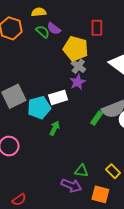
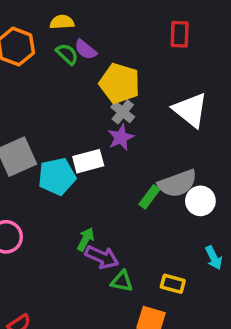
red rectangle: (97, 28) -> (180, 34), moved
green arrow: (55, 128) -> (86, 239), moved
yellow rectangle: (113, 171) -> (173, 284), turned -32
purple arrow: (71, 185) -> (102, 257), moved

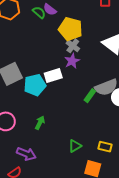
green arrow: (86, 239) -> (40, 123), moved
purple arrow: (102, 257) -> (26, 154), moved
green triangle: (122, 281) -> (75, 146), turned -40

